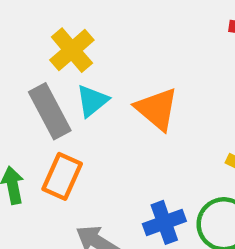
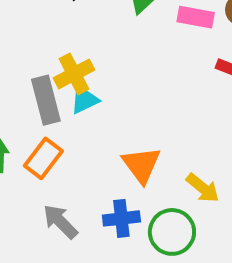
yellow cross: (72, 50) -> (74, 74), moved
orange triangle: (157, 109) -> (141, 165), moved

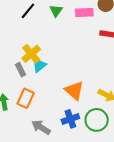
gray rectangle: (46, 100) -> (20, 70), size x0.6

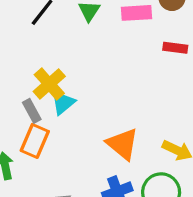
orange rectangle: (26, 98) -> (35, 141), moved

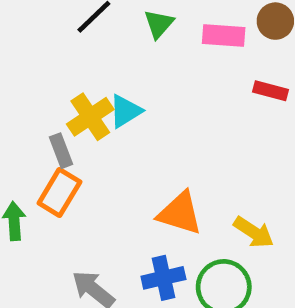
cyan triangle: (63, 103) -> (125, 111), moved
orange triangle: (123, 144) -> (180, 213), turned -30

